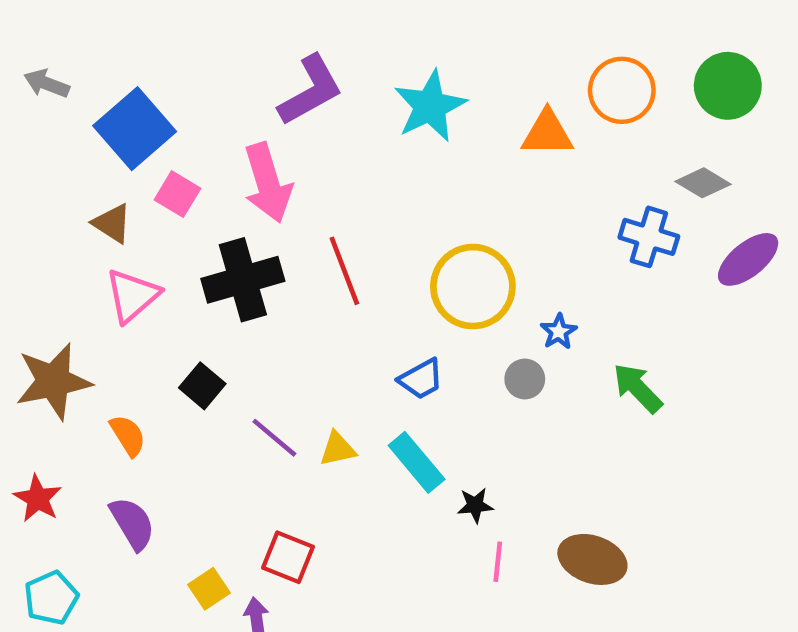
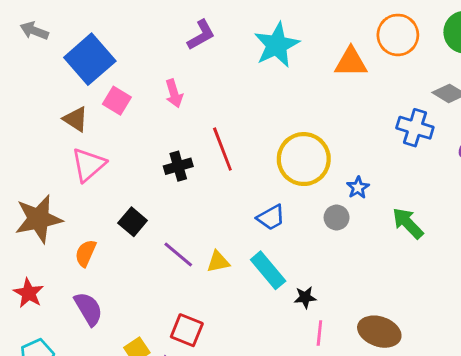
purple L-shape: (311, 90) -> (201, 35), size x0.7
pink arrow: (268, 183) -> (174, 93), size x0.6
black cross: (243, 280) -> (178, 166), moved, size x0.6
orange semicircle: (128, 435) -> (86, 253), turned -124

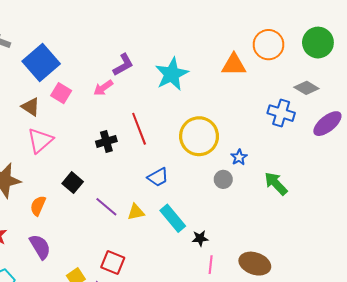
purple L-shape: (201, 35) -> (123, 65), moved
cyan star: (277, 45) -> (172, 74), moved
pink arrow: (174, 93) -> (103, 88), turned 72
blue trapezoid: (271, 218) -> (158, 177), moved

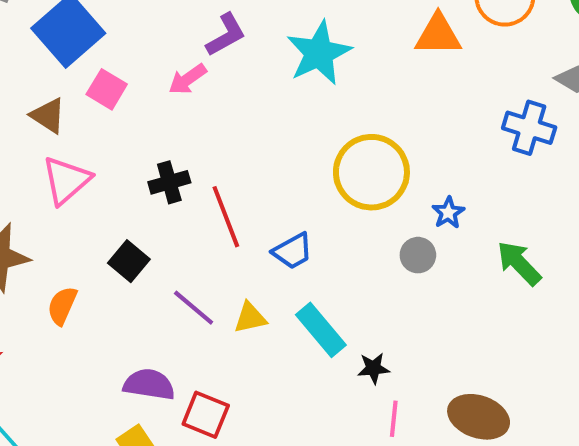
red line: (139, 129) -> (226, 217), moved
black cross: (106, 141) -> (169, 182), moved
purple semicircle: (40, 247) -> (149, 384), moved, turned -50

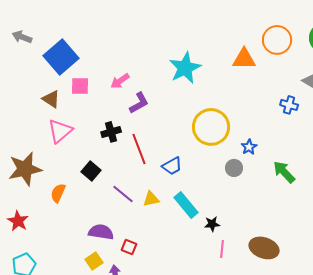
purple L-shape: (226, 35) -> (139, 103), moved
pink square: (107, 89) -> (80, 86), turned -30
blue cross: (529, 128) -> (289, 105), size x0.7
red square: (206, 415) -> (129, 247), size x0.7

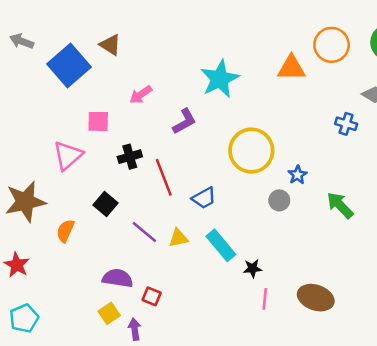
pink square: (80, 86) -> (98, 121), moved
brown triangle: (51, 99) -> (110, 45), moved
purple L-shape: (139, 103) -> (184, 121), moved

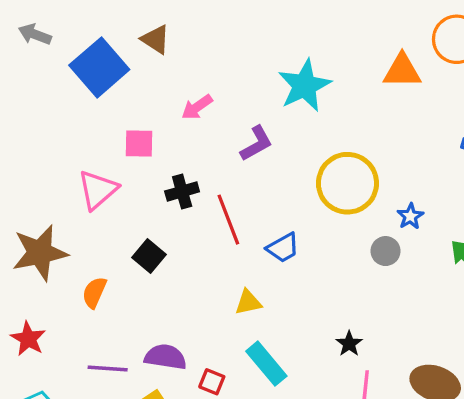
purple line: (144, 232) -> (108, 369), moved, turned -36
cyan rectangle: (221, 245) -> (266, 364), moved
black star: (253, 268) -> (349, 344), turned -30

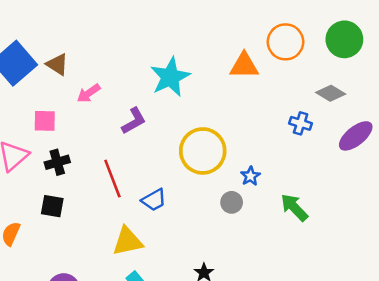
brown triangle: (156, 39) -> (57, 64), moved
black cross: (182, 191) -> (57, 162), moved
black square: (149, 256) -> (52, 206), turned -30
yellow triangle: (248, 302) -> (127, 241), size x1.5

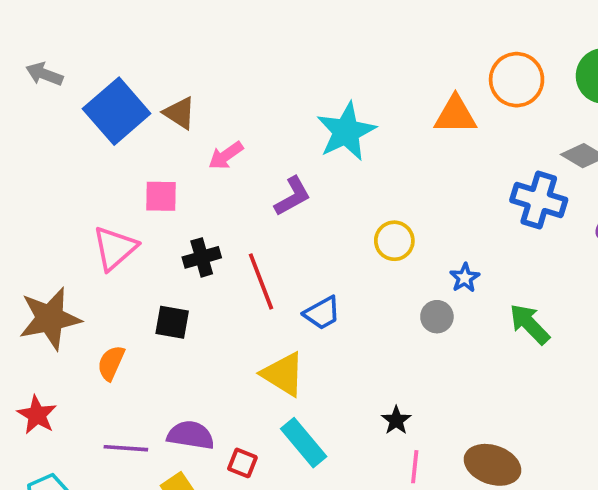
blue cross: (301, 123) -> (539, 200), size x1.6
yellow circle: (203, 151) -> (394, 241), size x0.6
black cross: (57, 162) -> (202, 257), moved
yellow triangle: (127, 241) -> (283, 374), turned 44

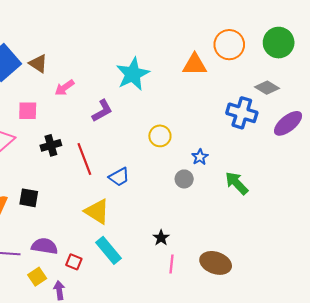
black square: (172, 322) -> (29, 198), moved

